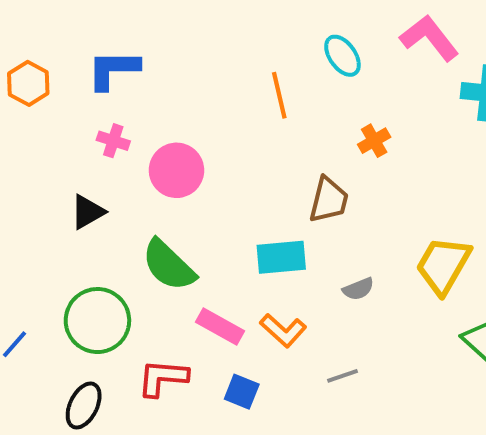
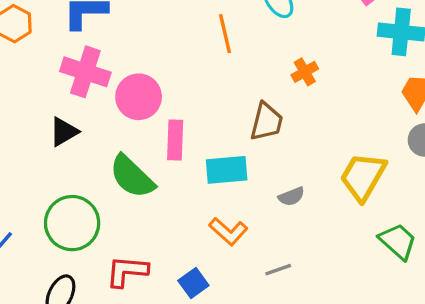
pink cross: (113, 141) -> (85, 72), size x1.8
pink rectangle: (220, 326) -> (175, 140), moved, turned 63
blue square: (242, 392) -> (193, 283), turned 32

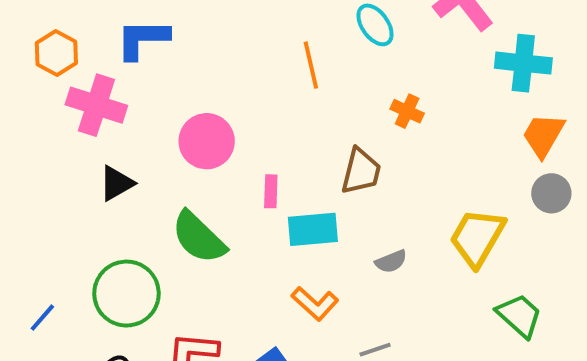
pink cross: (85, 72) -> (96, 105), moved
orange cross: (305, 72) -> (407, 111), turned -35
pink rectangle: (175, 140) -> (271, 191), moved, size x0.7

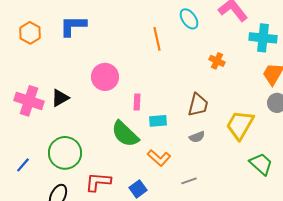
pink cross: (96, 105) -> (29, 101), moved
orange cross: (407, 111) -> (217, 61), moved
brown trapezoid: (361, 171) -> (198, 105), moved
cyan rectangle: (313, 229) -> (158, 121), size x0.7
green semicircle: (199, 237) -> (125, 134), moved

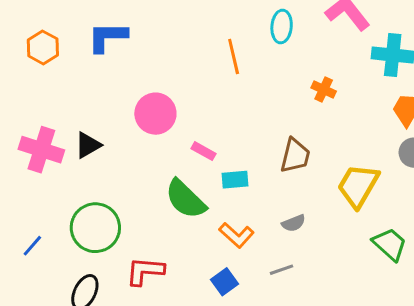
cyan ellipse: (189, 19) -> (282, 26), turned 40
pink rectangle: (137, 102) -> (204, 151), turned -63
gray semicircle: (197, 137) -> (294, 223), moved
blue square: (138, 189) -> (225, 282), moved

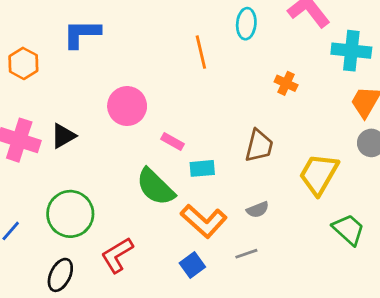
orange hexagon: (43, 47) -> (23, 63), moved
orange L-shape: (237, 235) -> (204, 221), size x1.4
red L-shape: (145, 271) -> (117, 255), turned -36

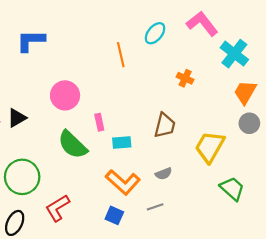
cyan ellipse: (246, 24) -> (155, 33), turned 35
cyan cross: (351, 51) -> (234, 54), turned 32
pink rectangle: (172, 142) -> (99, 122), turned 49
green semicircle: (155, 187) -> (73, 145), moved
blue square: (192, 265) -> (114, 215), turned -30

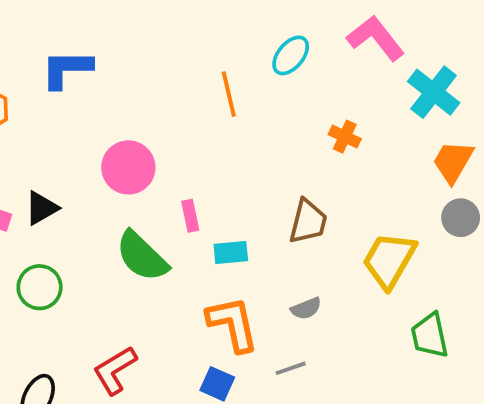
green circle: (22, 177) -> (40, 287), moved, size x0.7
orange L-shape: (123, 182) -> (233, 324), turned -144
green trapezoid: (232, 189) -> (430, 336), turned -144

